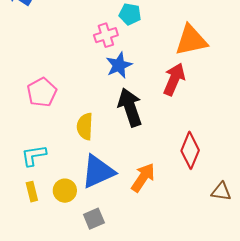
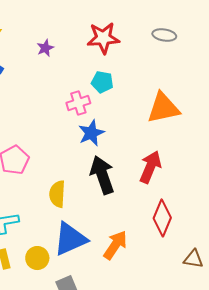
red arrow: (174, 79) -> (150, 167), moved

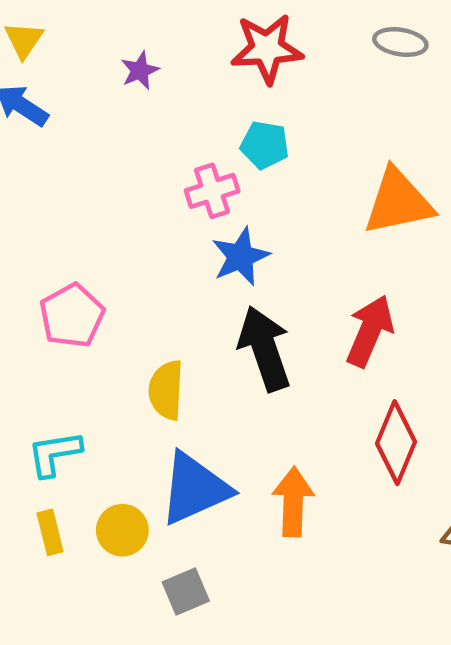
orange arrow: (115, 245) -> (293, 502), turned -32

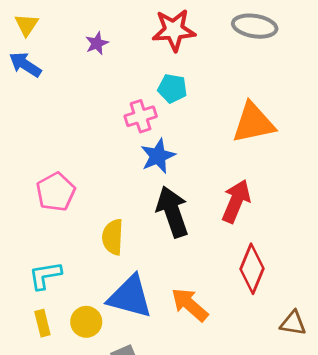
gray ellipse: (400, 42) -> (255, 26), size x1.4
blue triangle: (195, 489) -> (130, 297), turned 39
orange arrow: (293, 502) -> (190, 305), turned -51

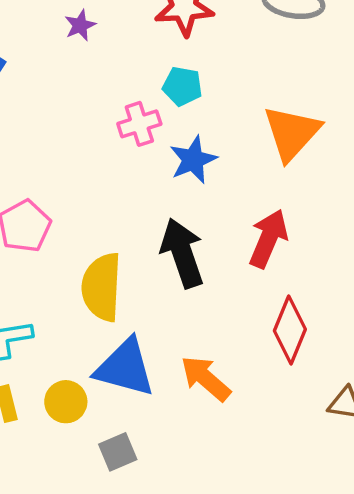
orange triangle: (253, 123) -> (292, 133), turned -36
blue star: (158, 156) -> (193, 160), moved
yellow semicircle: (113, 237) -> (102, 287), size x1.4

